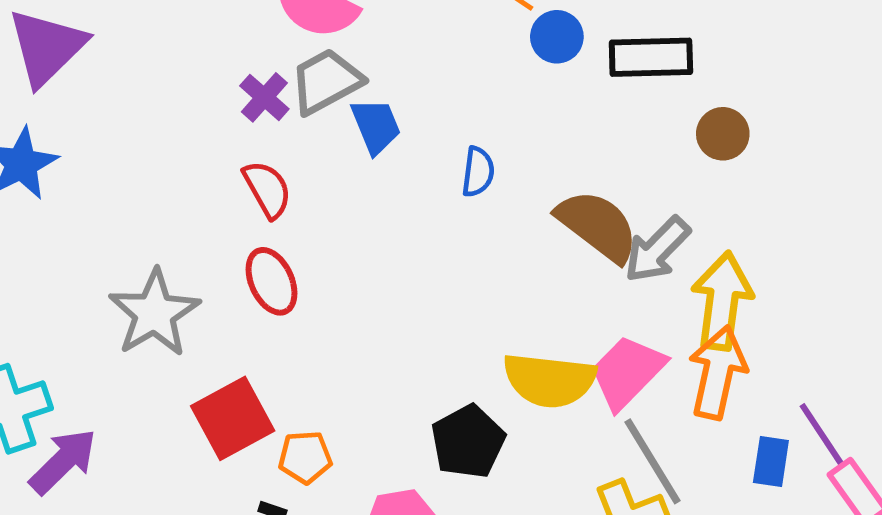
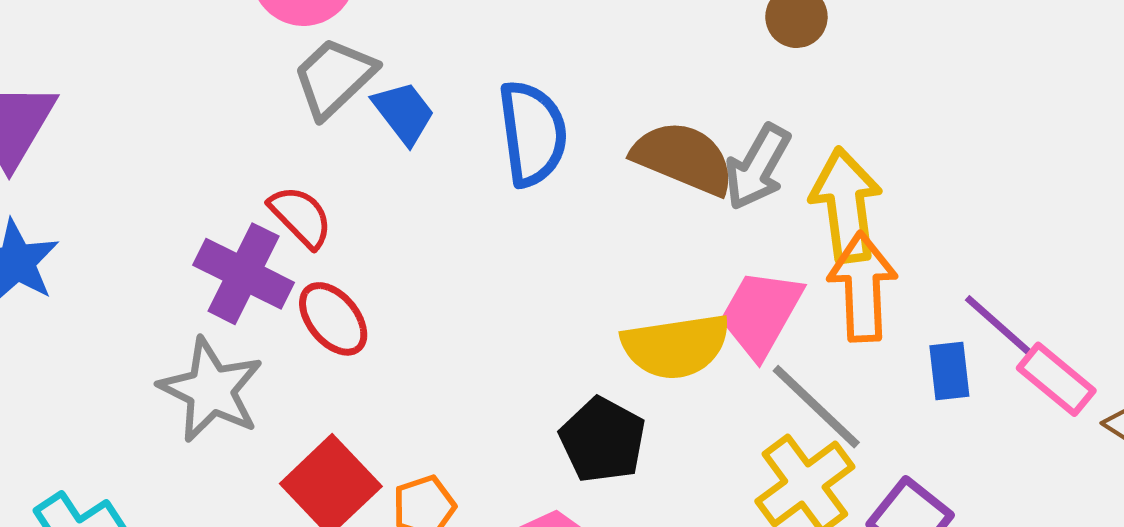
purple cross: (264, 97) -> (244, 274), moved, size x1.6
blue semicircle: (478, 172) -> (533, 133), size x1.8

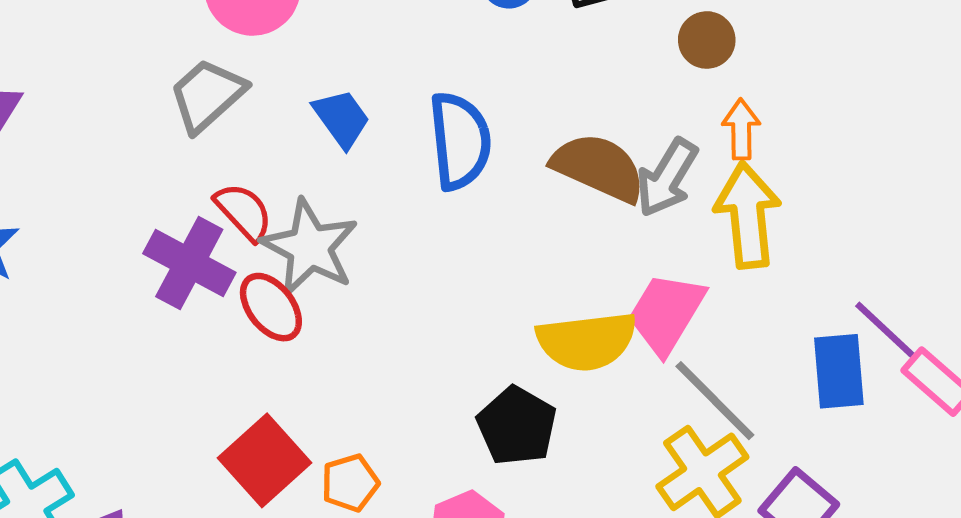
gray trapezoid: (334, 77) -> (207, 95), moved
orange arrow: (863, 287) -> (741, 129), moved, size x0.6
blue rectangle: (949, 371) -> (839, 371), size x1.4
gray star: (211, 390) -> (310, 247), moved

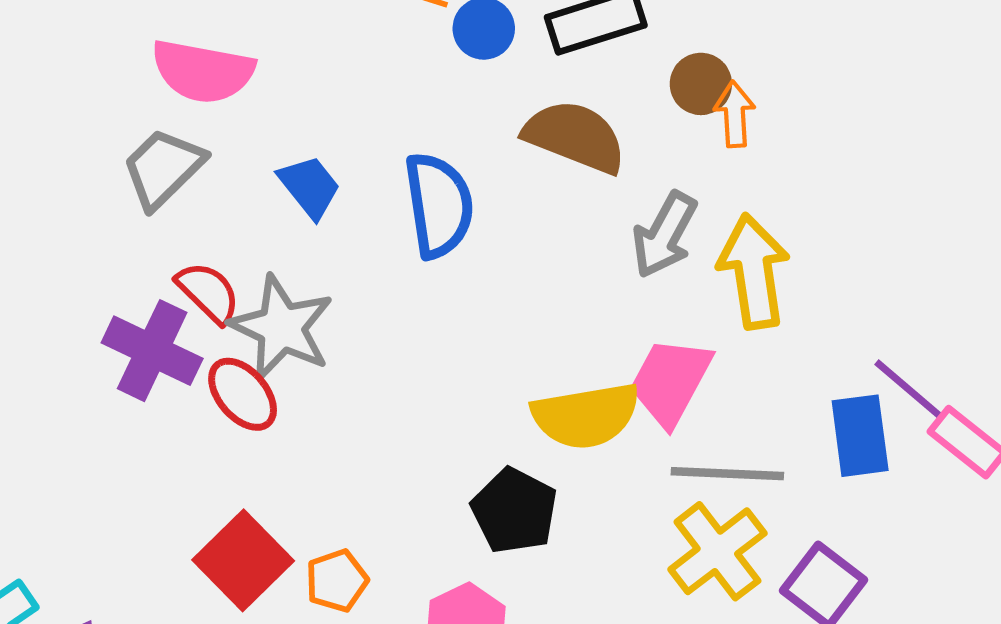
orange arrow: (741, 129) -> (735, 114), moved
brown semicircle: (599, 167) -> (575, 137), moved
gray line: (715, 401) -> (727, 474), turned -40

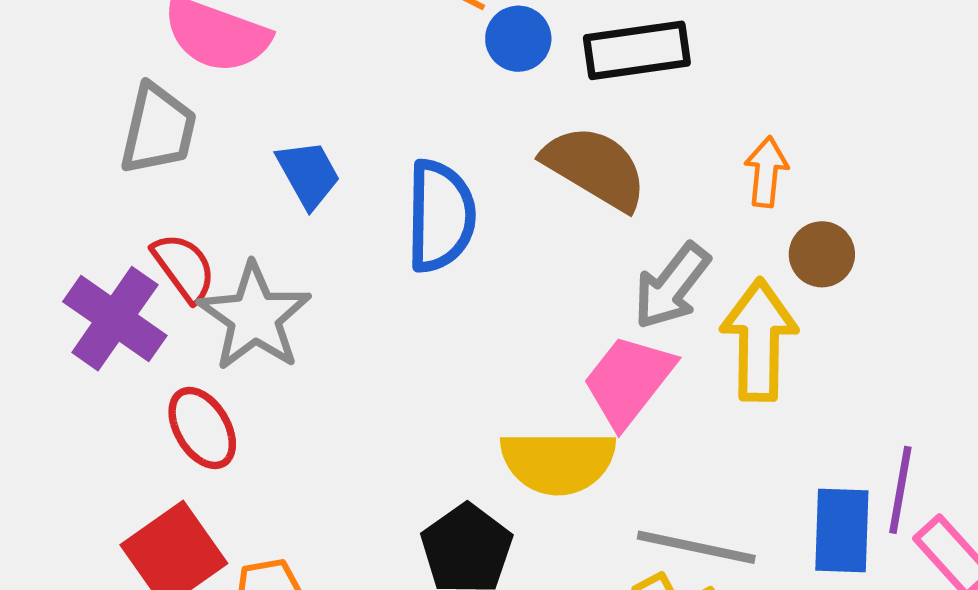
brown circle: (701, 84) -> (822, 254), moved
gray trapezoid: (163, 168) -> (158, 129), turned 138
pink trapezoid: (670, 381) -> (628, 381), moved
purple line: (908, 389) -> (900, 490), turned 50
red ellipse: (243, 394) -> (202, 428), moved

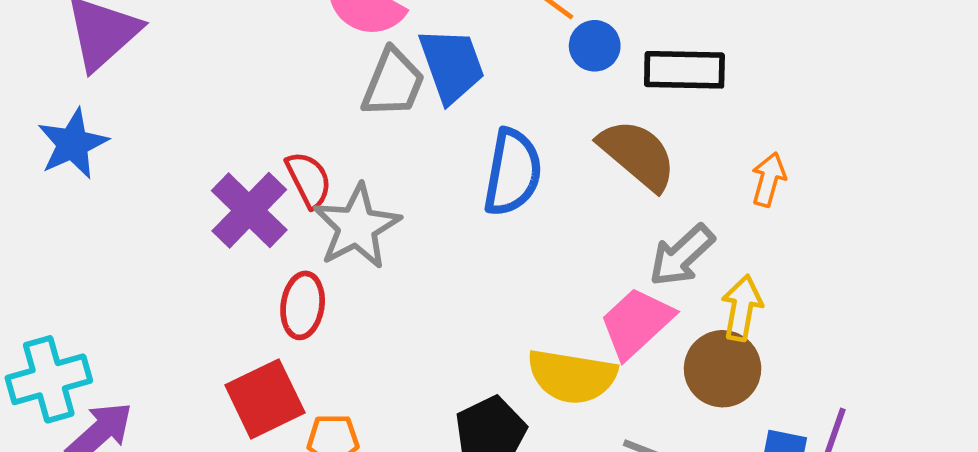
gray trapezoid: (158, 129) -> (393, 83), moved
blue trapezoid: (308, 174) -> (452, 65), moved, size x1.4
brown circle: (822, 254) -> (723, 369), moved, size x1.5
yellow arrow: (759, 340) -> (742, 308), size x0.7
red ellipse: (202, 428) -> (303, 305), turned 30

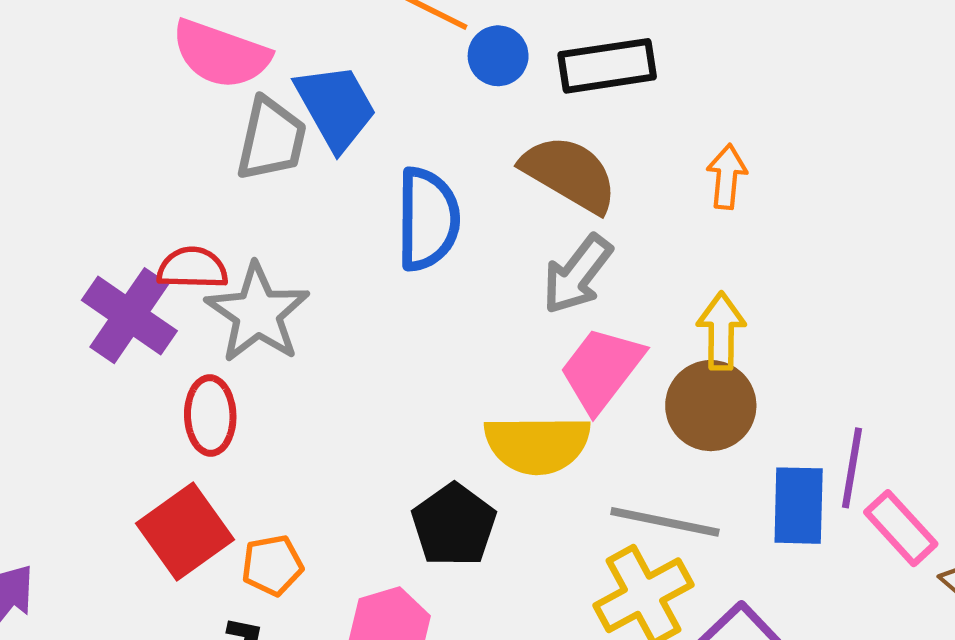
red semicircle: (309, 180) -> (192, 268), turned -52
gray arrow: (682, 255) -> (577, 274), moved

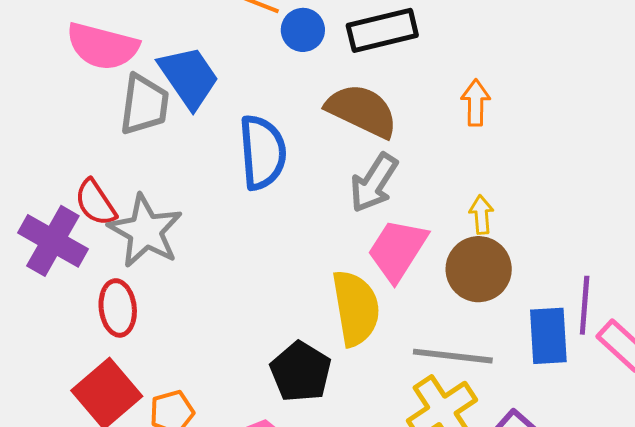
red semicircle: (192, 268) -> (95, 203), turned -120
yellow arrow: (721, 331) -> (481, 215), size x0.7
yellow semicircle: (537, 444) -> (356, 308), turned -94

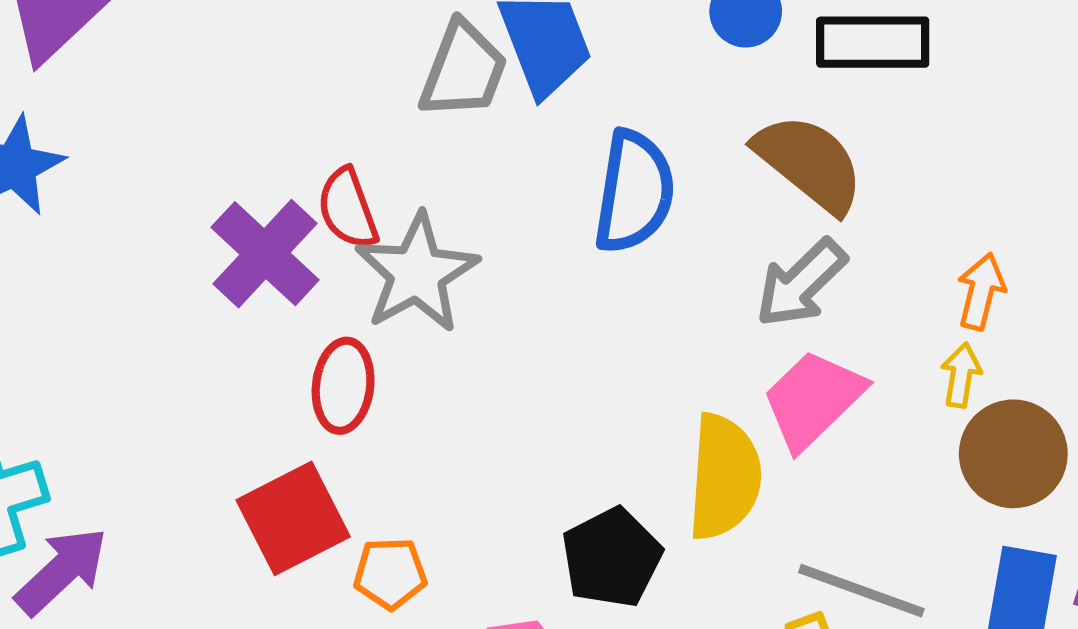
orange arrow: (476, 103) -> (981, 291), moved
brown circle: (479, 269) -> (1013, 454), moved

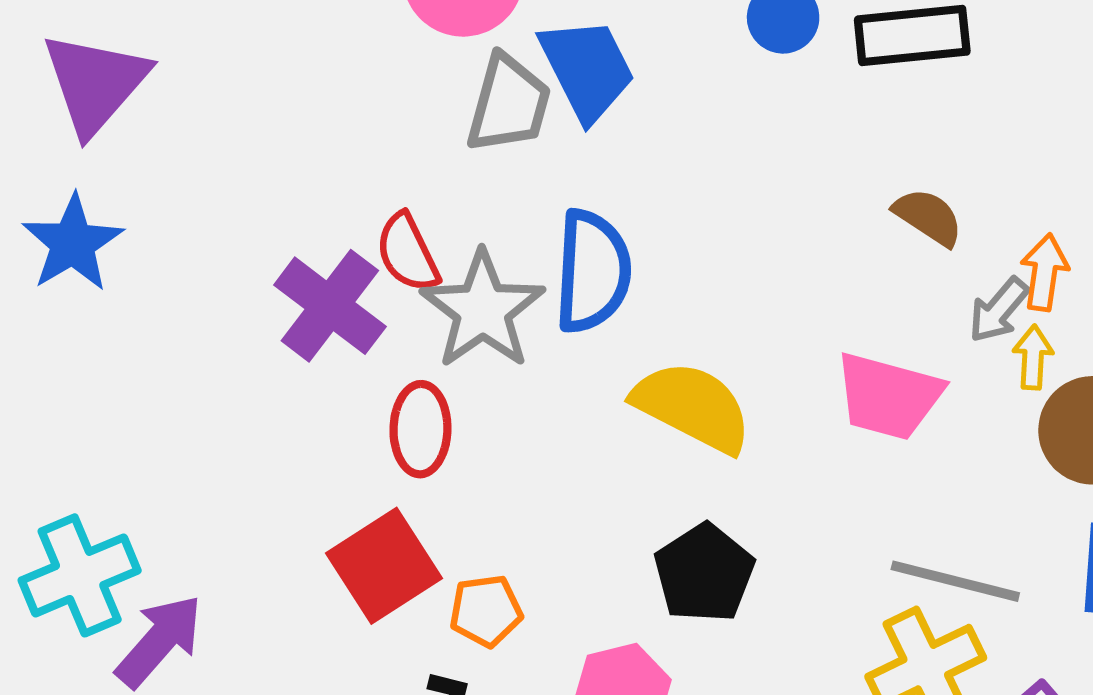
brown semicircle: (809, 163) -> (928, 217), moved, size x0.6
blue semicircle: (634, 192) -> (593, 271), moved
gray arrow: (801, 283) -> (999, 310), moved, size x0.7
pink trapezoid: (813, 399) -> (888, 396), turned -115
yellow semicircle: (724, 477) -> (693, 407), moved, turned -61

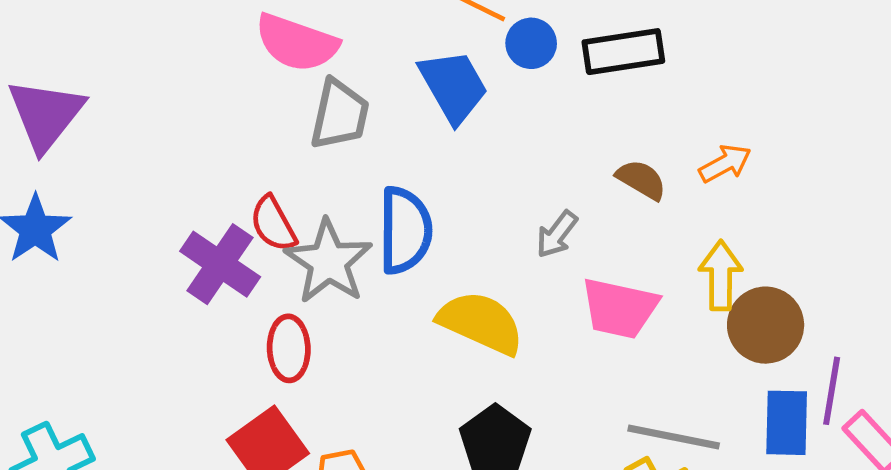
blue trapezoid: (587, 69) -> (454, 86), moved
orange arrow: (1044, 272) -> (725, 163), moved, turned 56
gray arrow: (999, 310) -> (557, 234), moved
yellow arrow: (1033, 357) -> (721, 275), size x1.5

